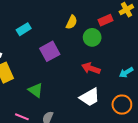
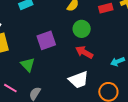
green circle: (92, 37) -> (82, 29), moved
purple square: (50, 51) -> (46, 40), moved

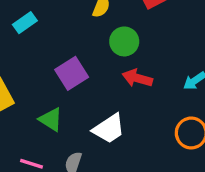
white trapezoid: (79, 80) -> (109, 129), moved

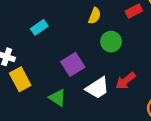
red arrow: (137, 78) -> (126, 81), moved, turned -54
white trapezoid: (109, 129) -> (97, 88), moved

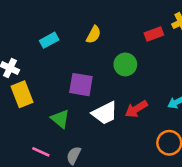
yellow semicircle: (95, 16) -> (94, 35), moved
purple square: (73, 64) -> (81, 85), turned 35

